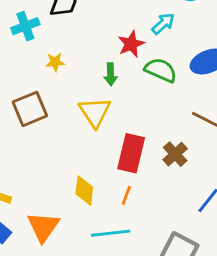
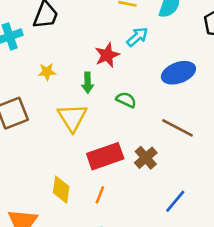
yellow star: (55, 62) -> (47, 72), moved
green semicircle: (161, 70) -> (126, 100), moved, size x0.7
red rectangle: (131, 153) -> (105, 156), turned 56

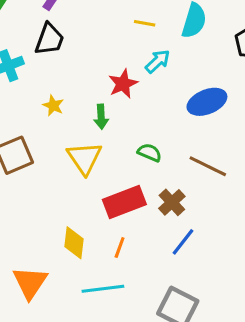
yellow star: (47, 72) -> (53, 106), turned 30
green semicircle: (126, 100) -> (149, 153), moved
blue line: (175, 201) -> (183, 242), moved

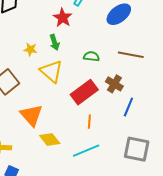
yellow star: (53, 106) -> (30, 49), moved
yellow diamond: (74, 243) -> (50, 140), moved, turned -30
orange triangle: (30, 283) -> (31, 115), moved

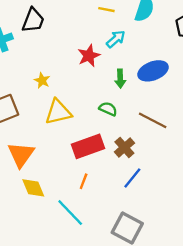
green arrow: (55, 42) -> (120, 79), moved
yellow triangle: (51, 71) -> (58, 112), turned 50
cyan line: (86, 151) -> (70, 213), turned 52

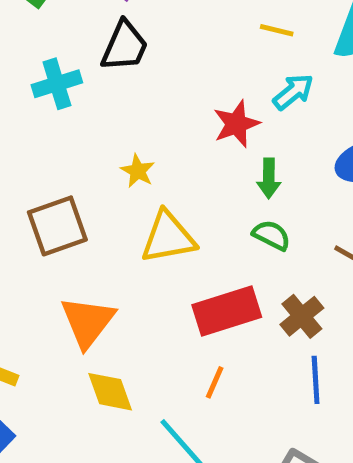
green arrow: (120, 79) -> (269, 178), moved
blue line: (132, 178) -> (316, 380), turned -45

